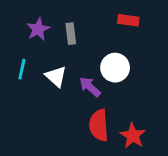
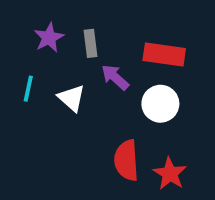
red rectangle: (128, 20) -> (164, 55), moved, size x1.5
white circle: (115, 68) -> (160, 104), moved
purple arrow: (90, 87) -> (115, 77), moved

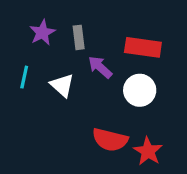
red semicircle: (126, 160) -> (110, 140), turned -72

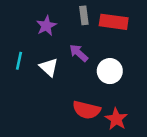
purple star: (42, 33) -> (46, 26), moved
gray rectangle: (79, 37) -> (84, 15), moved
red rectangle: (143, 47) -> (114, 22), moved

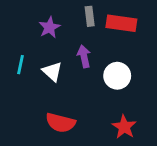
purple arrow: (79, 53) -> (84, 56), turned 36
red semicircle: (86, 110) -> (61, 123), moved

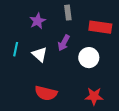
red rectangle: (121, 23) -> (100, 27), moved
purple arrow: (84, 56) -> (64, 43), turned -140
red star: (124, 127) -> (94, 96), turned -30

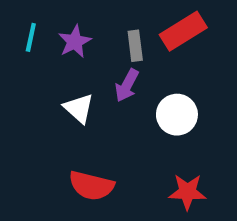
gray rectangle: (68, 13) -> (135, 46), moved
red rectangle: (100, 27) -> (183, 31), moved, turned -40
cyan line: (16, 49) -> (31, 37), moved

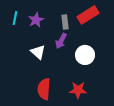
red semicircle: (91, 186) -> (44, 89), turned 80
red star: (187, 192) -> (78, 90), moved

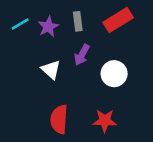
cyan line: (15, 18) -> (20, 24), turned 48
gray rectangle: (65, 22) -> (78, 21), moved

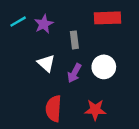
red rectangle: (118, 20) -> (107, 18), turned 30
gray rectangle: (78, 21) -> (74, 40), moved
purple arrow: (82, 55) -> (74, 73), moved

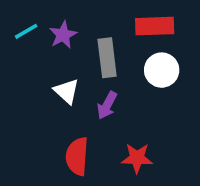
gray rectangle: (74, 40) -> (107, 58), size x1.5
white circle: (104, 67) -> (162, 70), moved

